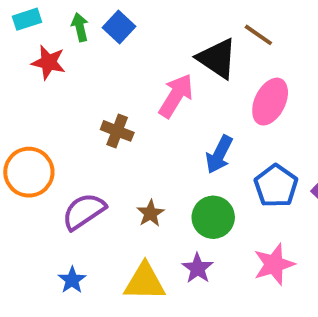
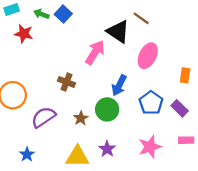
green arrow: (80, 27) -> (41, 14), turned -56
brown cross: (117, 131) -> (66, 82), moved
green circle: (213, 217) -> (107, 109), moved
blue star: (72, 280) -> (27, 154), moved

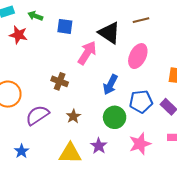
blue square: (63, 14) -> (65, 26), moved, turned -35
brown line: (141, 18) -> (141, 20), moved, turned -49
blue pentagon: (151, 103) -> (141, 101), turned 30
green circle: (107, 109) -> (115, 117), moved

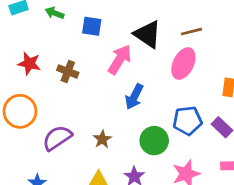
brown line: (141, 20) -> (191, 32), moved
red star: (18, 35) -> (29, 63), moved
brown cross: (60, 81) -> (68, 71), moved
blue arrow: (110, 85) -> (134, 97), moved

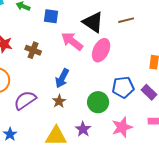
pink arrow: (120, 59) -> (72, 41), turned -85
pink ellipse: (183, 63) -> (101, 50), moved
blue arrow: (134, 97) -> (62, 78), moved

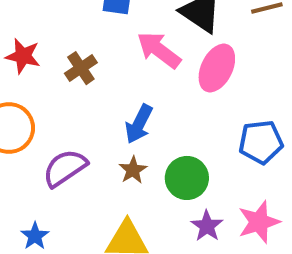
brown cross: (33, 50) -> (81, 68), turned 35
green circle: (98, 102) -> (187, 178), moved
purple star: (83, 129) -> (207, 226), moved

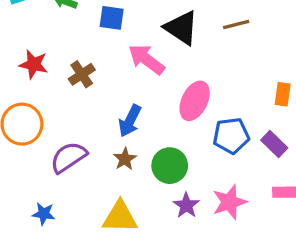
pink ellipse: (217, 68) -> (195, 101), moved
blue star: (35, 236) -> (44, 214), turned -30

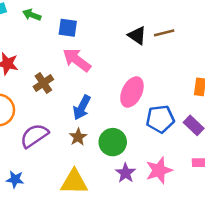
black triangle: (181, 28) -> (137, 35), moved, size x0.7
pink arrow: (146, 59) -> (77, 60), moved
brown cross: (82, 74) -> (43, 83), moved

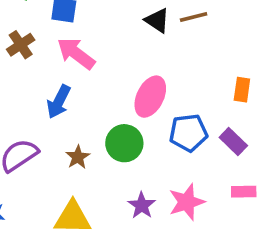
brown cross: (43, 83) -> (21, 45), moved
blue arrow: (82, 107) -> (59, 102), moved
green circle: (113, 142) -> (124, 143), moved

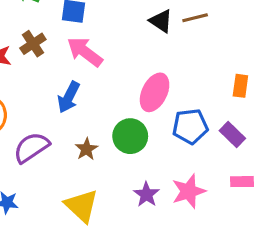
yellow triangle: (72, 218) -> (82, 206), turned 42

